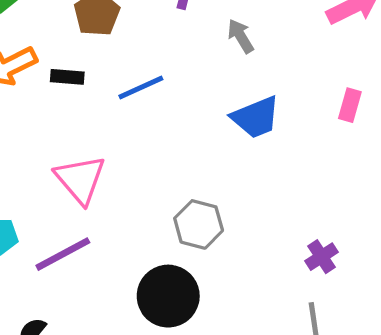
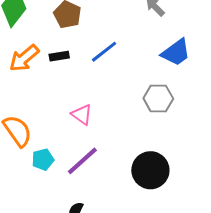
pink triangle: (80, 179) -> (82, 114), size x0.7
gray hexagon: (199, 224) -> (158, 98), moved

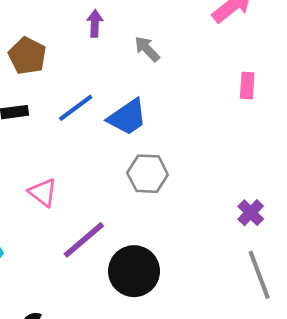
blue trapezoid: (176, 52) -> (127, 117), moved
purple line: (82, 161) -> (84, 240), moved

